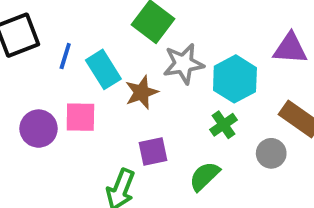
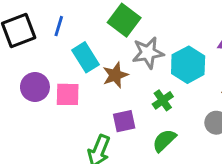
blue line: (65, 56) -> (59, 26), moved
green cross: (224, 125) -> (163, 100), moved
purple circle: (39, 129) -> (35, 87), moved

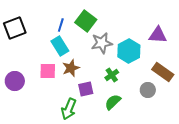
blue line: (59, 26) -> (61, 25), moved
brown star: (115, 75) -> (71, 68), moved
purple circle: (35, 87) -> (15, 81), moved

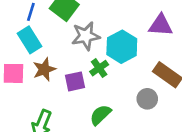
green cross: (112, 75) -> (99, 68), moved
purple square: (86, 89) -> (75, 81), moved

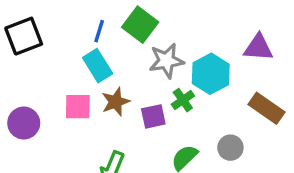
gray circle: (147, 99) -> (230, 148), moved

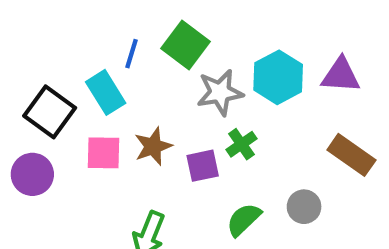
black square: (24, 36) -> (50, 112), moved, turned -33
cyan rectangle: (98, 66) -> (106, 92), moved
cyan hexagon: (211, 74) -> (278, 77), moved

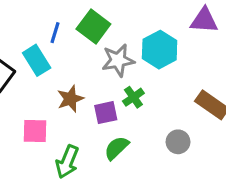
purple triangle: (341, 75) -> (204, 20), moved
pink square: (103, 153) -> (35, 131), moved
green semicircle: (244, 220) -> (117, 148), moved

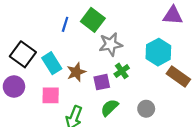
cyan hexagon: (160, 50) -> (158, 52), moved
cyan rectangle: (37, 60) -> (52, 63), moved
gray circle: (178, 142) -> (146, 109), moved

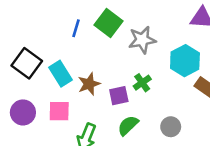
gray star: (111, 44) -> (142, 40), moved
purple circle: (14, 87) -> (23, 112), moved

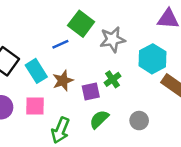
blue line: (76, 28) -> (60, 44), moved, turned 49

